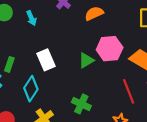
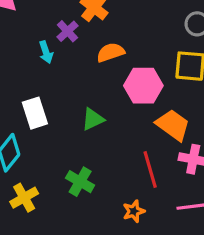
cyan arrow: (31, 18) -> (46, 52), moved
pink hexagon: (110, 49) -> (143, 86), moved

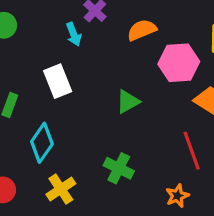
white rectangle: (35, 113) -> (58, 81), moved

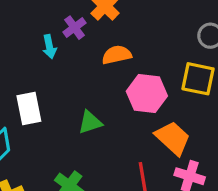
white rectangle: (58, 81) -> (29, 108), moved

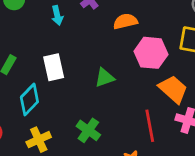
cyan arrow: (49, 47) -> (57, 15), moved

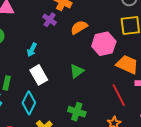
cyan arrow: (57, 15) -> (32, 50), moved, turned 56

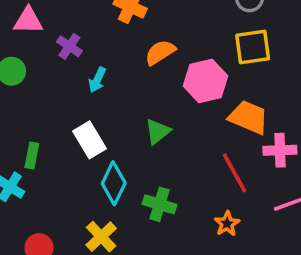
purple cross: (50, 20) -> (69, 46), moved
cyan arrow: (32, 50) -> (97, 80), moved
cyan diamond: (29, 103) -> (114, 183), moved

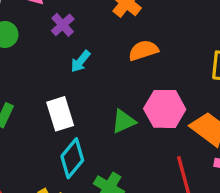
pink hexagon: (205, 81) -> (165, 109), moved

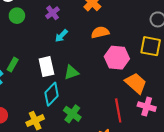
pink hexagon: (165, 109) -> (117, 58), moved
green triangle: (124, 121) -> (71, 72), moved

